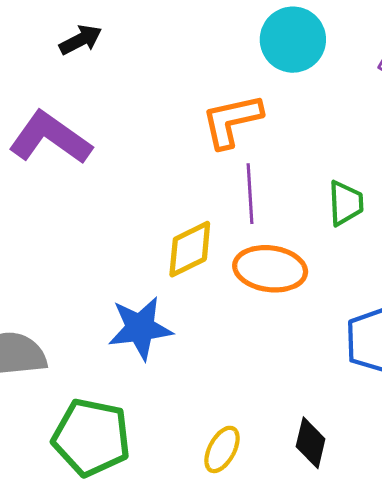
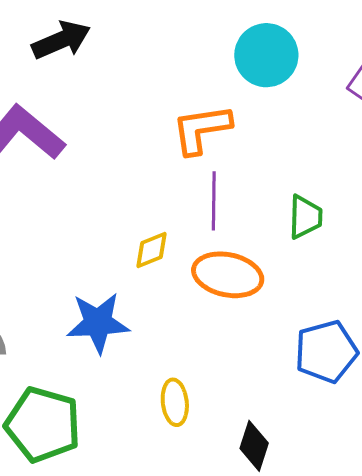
black arrow: (81, 40) -> (61, 40), size x1.4
yellow diamond: (190, 249) -> (152, 250), size x0.7
yellow ellipse: (222, 449) -> (175, 402), moved, turned -39

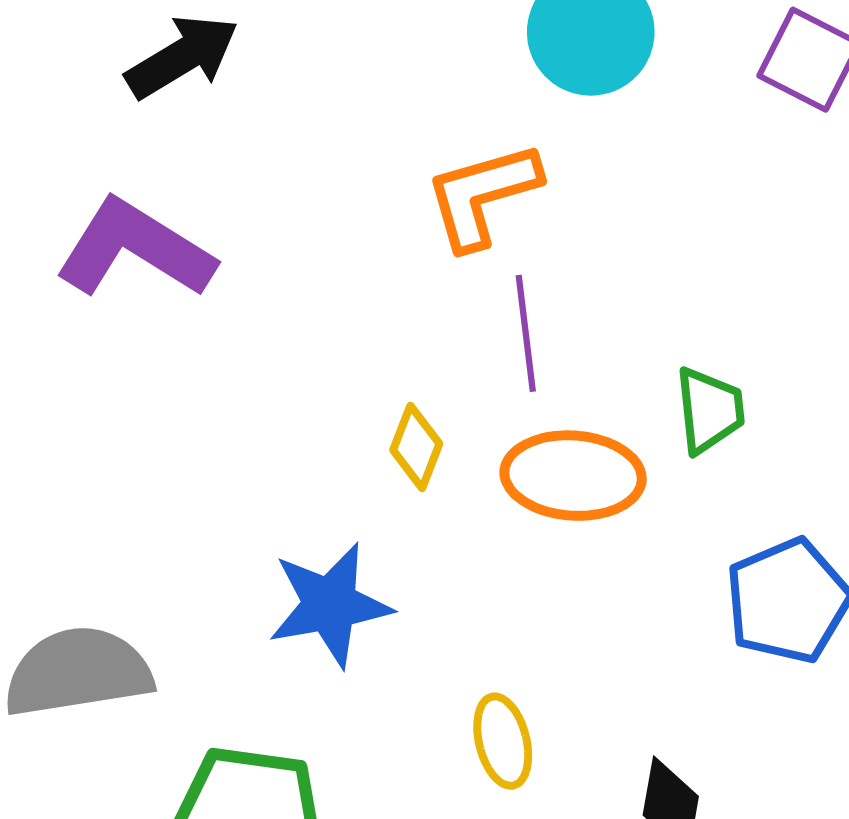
green trapezoid: (305, 217) -> (710, 410), moved
yellow diamond: (152, 250) -> (416, 447), turned -39

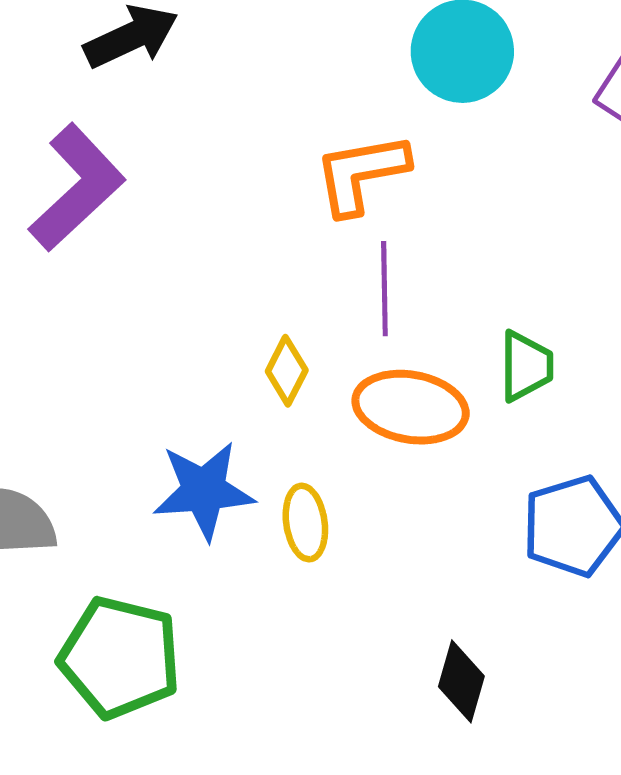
purple L-shape: (135, 249) -> (77, 187), turned 99
yellow ellipse: (503, 741) -> (305, 523), moved

